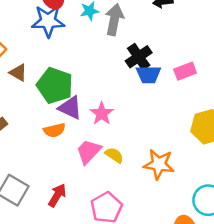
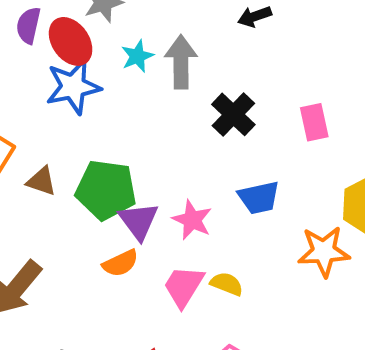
pink rectangle: (185, 71) -> (314, 122), turned -70
blue trapezoid: (149, 74) -> (259, 198), moved
purple triangle: (70, 108) -> (139, 221), turned 40
orange star: (159, 164) -> (324, 251), moved

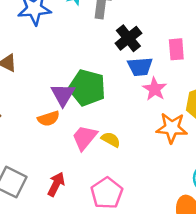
green pentagon: (106, 190) -> (87, 88), moved
blue trapezoid: (259, 198) -> (140, 67), moved
pink star: (192, 220) -> (155, 89), moved

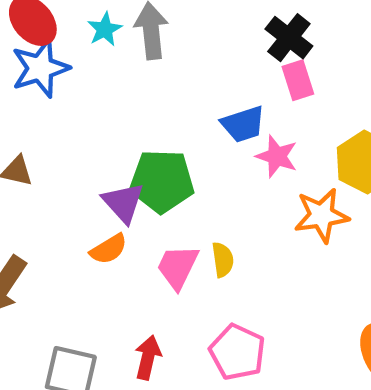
black cross: (128, 38) -> (289, 38), moved
yellow semicircle: (111, 140) -> (223, 260), turned 66

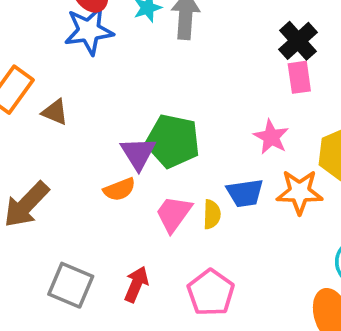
blue trapezoid: (243, 124) -> (245, 193), moved

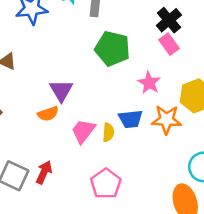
pink rectangle: (299, 77) -> (169, 44), turned -30
green pentagon: (173, 141) -> (112, 49), moved
red arrow: (136, 284) -> (44, 172), moved

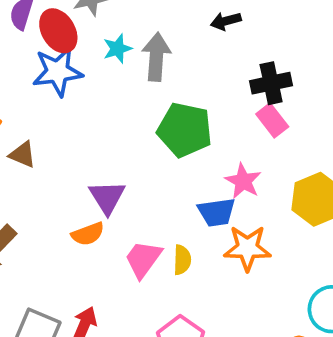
black cross: (169, 20) -> (271, 83), turned 30
blue trapezoid: (131, 119) -> (217, 212), moved
orange star: (166, 120) -> (247, 248), moved

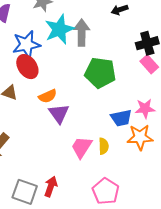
red ellipse: (58, 31) -> (27, 67), moved
cyan star: (117, 49) -> (59, 29), size x1.8
pink star: (243, 181) -> (145, 109), moved, turned -30
orange semicircle: (88, 234) -> (48, 96), moved

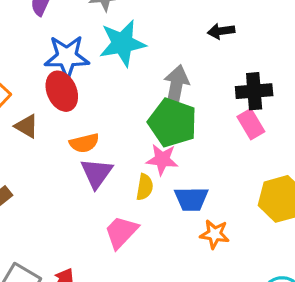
gray arrow: (82, 33) -> (176, 86), moved
pink star: (145, 109) -> (162, 160), moved
orange star: (140, 137) -> (215, 234), size x0.7
yellow semicircle: (104, 146) -> (145, 187), moved

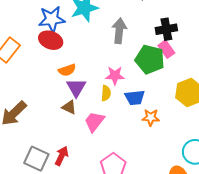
red ellipse: (62, 91) -> (51, 40), turned -40
green pentagon: (173, 123) -> (150, 59), moved
brown triangle: (27, 126) -> (69, 107), moved

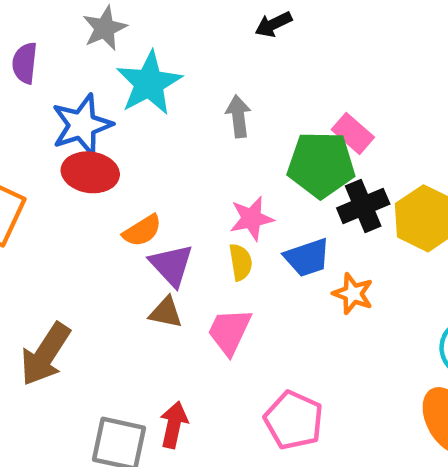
black cross: (166, 29) -> (363, 206), moved
gray arrow: (119, 31) -> (238, 116), size x0.7
orange star: (151, 117) -> (353, 294), turned 30

